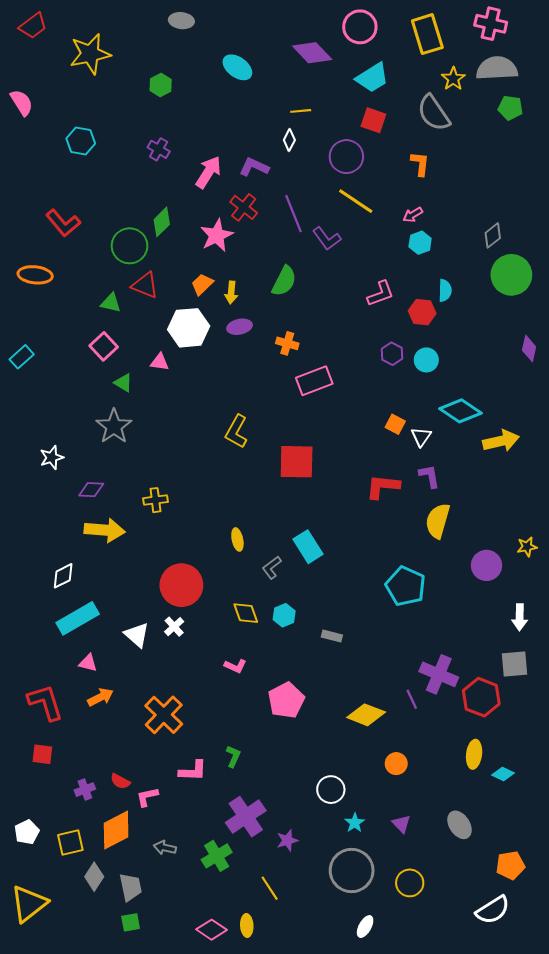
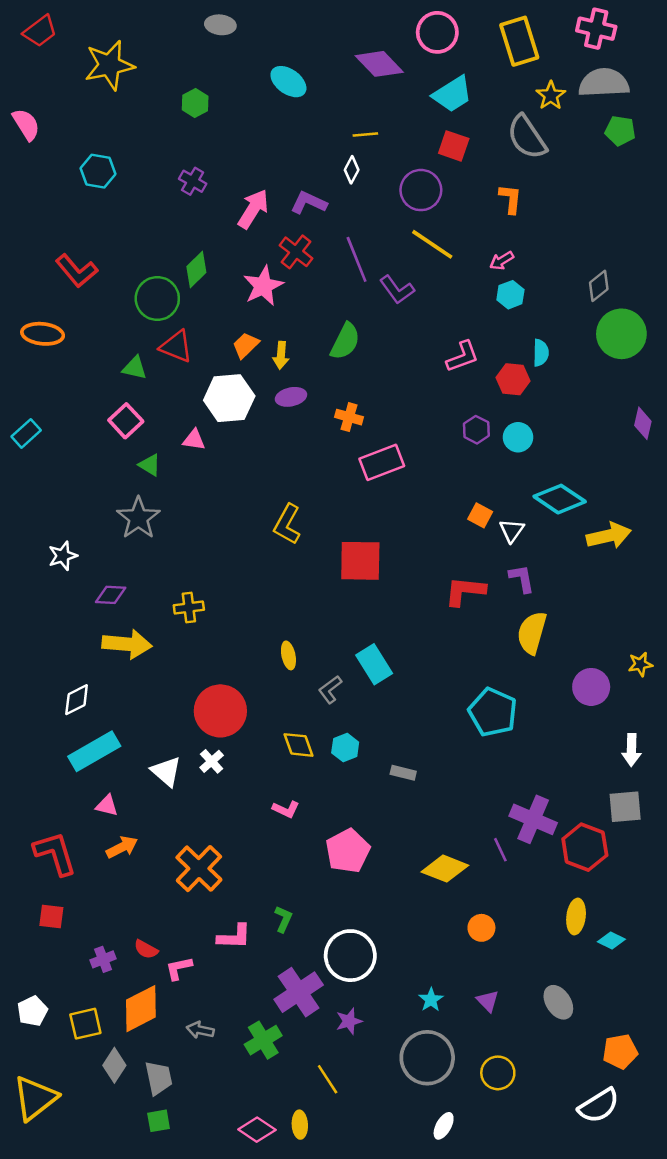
white circle: (331, 790) -> (350, 956), moved, size x1.5

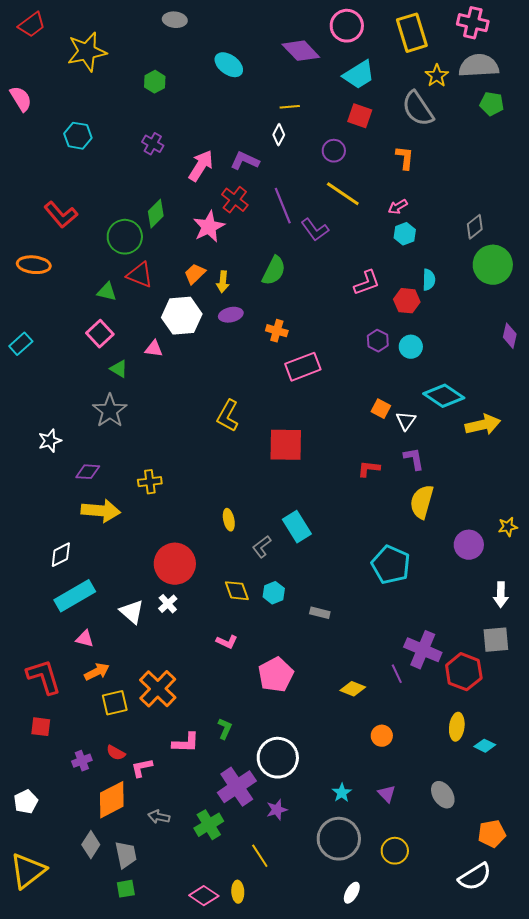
purple circle: (421, 190) -> (334, 151), size x0.7
red L-shape: (465, 591) -> (369, 469), size x0.7
yellow diamond: (445, 869) -> (353, 689), size x0.7
yellow square: (85, 1024) -> (115, 703), moved

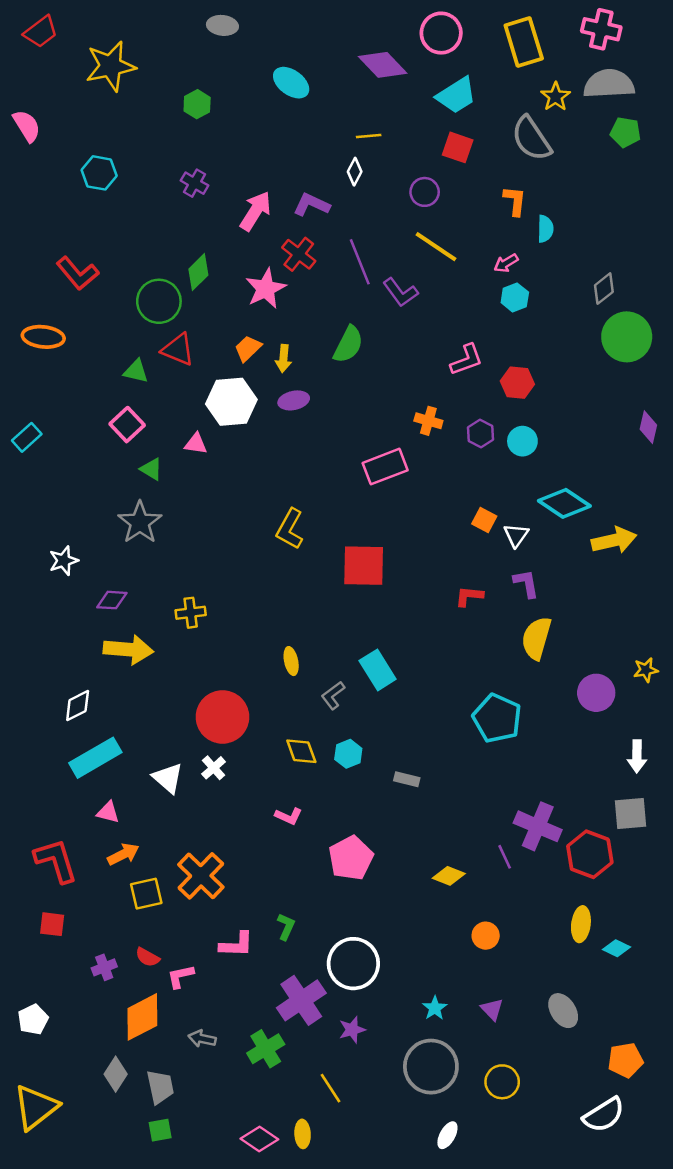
cyan semicircle: (429, 280) -> (545, 229), moved
orange cross: (277, 331) -> (428, 421), moved

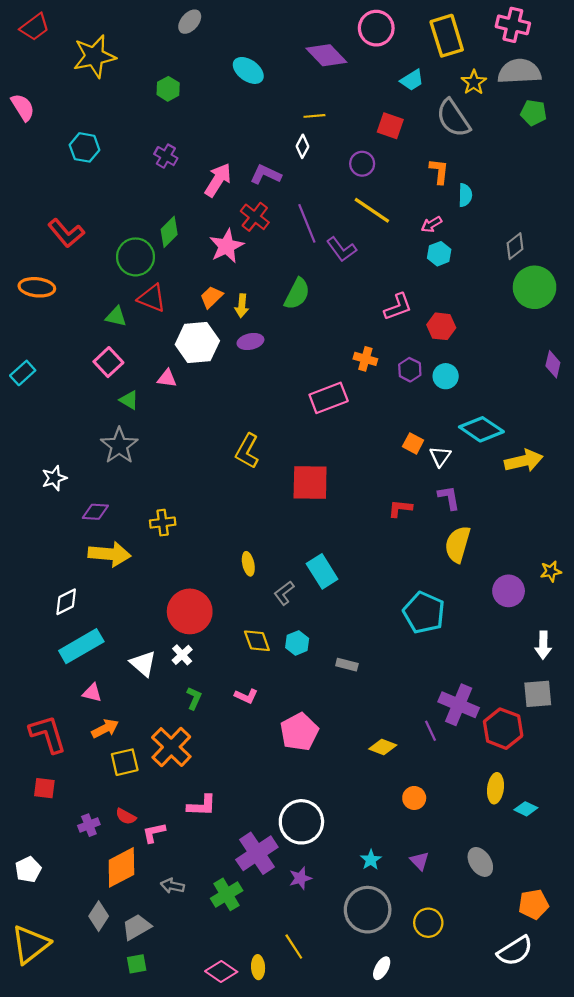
gray ellipse: (222, 25) -> (190, 22), turned -55
cyan trapezoid: (456, 95) -> (412, 80), moved, size x0.7
green L-shape: (286, 927) -> (194, 698), moved
gray trapezoid: (160, 1087) -> (137, 927), turned -108
yellow line: (331, 1088) -> (294, 947), moved

